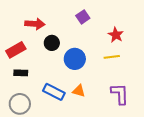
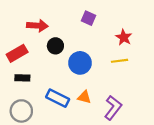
purple square: (83, 17) -> (89, 18), turned -32
purple L-shape: (120, 94) -> (113, 108), moved, turned 40

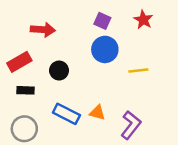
red star: (124, 37) -> (143, 20), moved
black circle: (55, 46) -> (59, 71), moved
blue circle: (80, 63) -> (105, 49), moved

